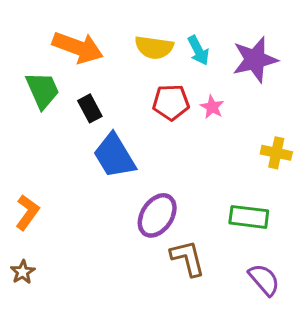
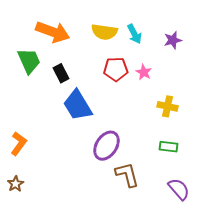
purple star: (255, 60) -> (173, 40), size x0.6
yellow cross: (276, 153) -> (168, 106), moved
green rectangle: (249, 217) -> (169, 147), size x0.7

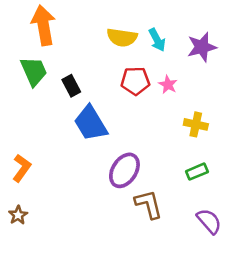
orange arrow: (53, 32) -> (43, 25), moved, turned -120
purple star: (173, 40) -> (202, 47), size x1.4
green rectangle: (169, 147) -> (197, 172), turned -30

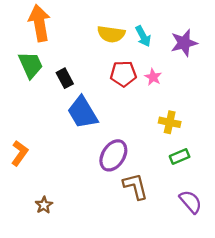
yellow cross: (196, 124) -> (170, 122), moved
brown star: (18, 215) -> (44, 205), moved

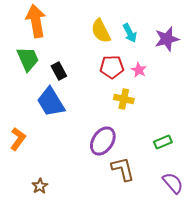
yellow semicircle: (111, 34) -> (101, 31), turned 55
blue trapezoid: (82, 112) -> (51, 102), moved
yellow cross: (170, 122) -> (124, 99), moved

